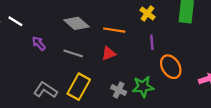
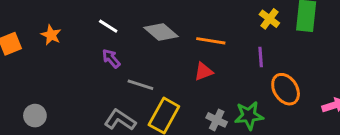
yellow cross: (147, 13) -> (269, 19), moved
white line: (15, 21) -> (108, 26), moved
gray line: (73, 53) -> (140, 85), moved

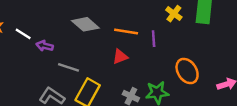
white line: (108, 26) -> (23, 34), moved
purple line: (261, 57) -> (154, 39), moved
purple arrow: (111, 58) -> (45, 46), turned -35

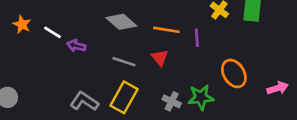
red triangle: (120, 57) -> (160, 58), turned -49
gray line: (69, 67) -> (124, 62), moved

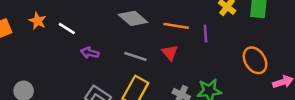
purple arrow: (76, 46) -> (90, 53), moved
orange ellipse: (234, 74) -> (255, 60), moved

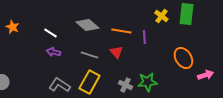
white line: (67, 29) -> (50, 33), moved

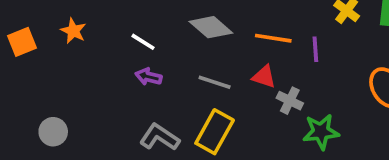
red triangle: (116, 52) -> (264, 77), turned -32
gray cross: (125, 85) -> (290, 101), moved

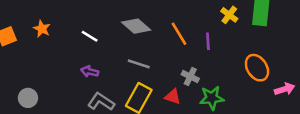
orange line: (273, 38) -> (179, 34), turned 50
purple arrow: (149, 77) -> (90, 71), moved
red triangle: (264, 77) -> (173, 97), moved

